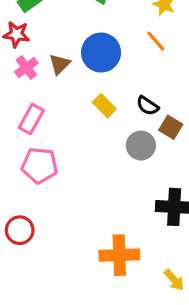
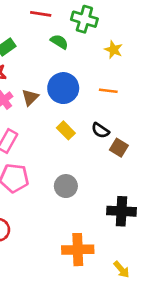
orange line: (156, 41) -> (108, 91), moved, turned -42
gray circle: (141, 146) -> (66, 186), moved

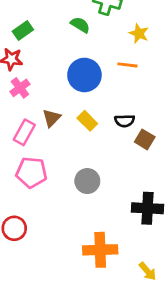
orange line: (108, 91) -> (127, 65), moved
brown triangle: (30, 97) -> (51, 118), moved
black semicircle: (100, 130) -> (125, 121), turned -36

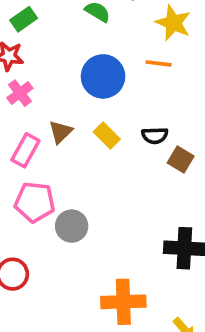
yellow star: (139, 33) -> (173, 23), size x1.4
gray circle: (87, 181) -> (72, 226), moved

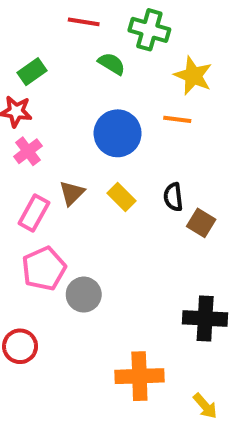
black semicircle: (155, 136) -> (173, 197), turned 85
pink pentagon: (35, 202) -> (44, 269), turned -30

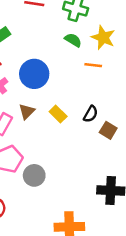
green semicircle: (112, 64) -> (73, 40), moved
blue circle: (118, 133) -> (34, 74), moved
black semicircle: (173, 197) -> (91, 114), turned -144

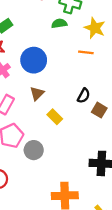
green semicircle: (73, 40) -> (59, 23), moved, turned -40
brown triangle: (27, 111) -> (37, 93), moved
yellow rectangle: (58, 114) -> (55, 117), moved

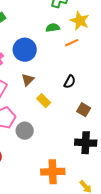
green semicircle: (59, 23) -> (53, 28), moved
orange line: (86, 52) -> (72, 43), turned -32
brown square: (99, 110) -> (84, 110), moved

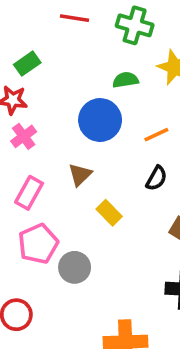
orange line: (72, 43) -> (156, 135), moved
blue circle: (25, 50) -> (100, 120), moved

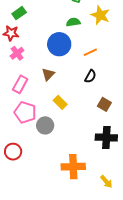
yellow rectangle: (109, 213) -> (60, 102), moved
pink pentagon: (38, 244) -> (25, 112), turned -30

